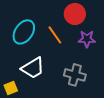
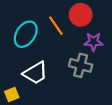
orange line: (55, 35) -> (56, 26), moved
gray cross: (75, 75) -> (81, 65), moved

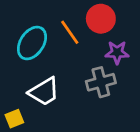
gray cross: (81, 65) -> (101, 82), turned -30

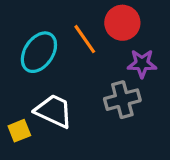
white trapezoid: (44, 92) -> (54, 111), turned -124
yellow square: (14, 119) -> (19, 131), moved

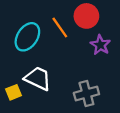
purple star: (142, 64) -> (100, 45), turned 30
gray cross: (122, 100) -> (86, 94), moved

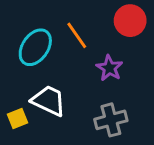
red circle: (86, 16) -> (130, 21), moved
purple star: (100, 45) -> (109, 68), moved

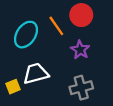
red circle: (130, 21) -> (81, 15), moved
white trapezoid: (49, 101) -> (36, 74), turned -40

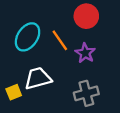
orange line: (56, 26) -> (60, 40), moved

